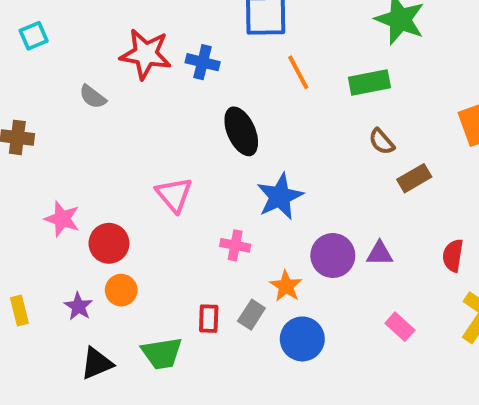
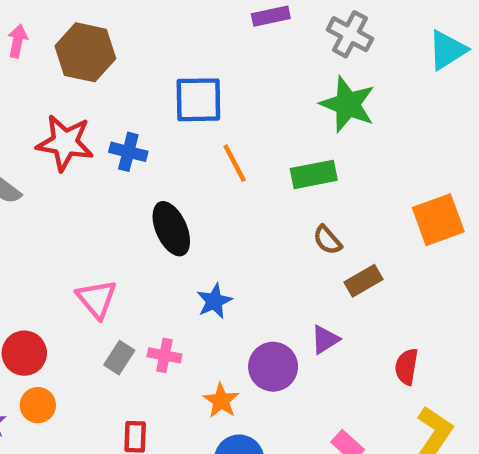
blue star: (280, 196) -> (214, 301), size x0.7
purple triangle: (380, 253) -> (325, 340), moved, turned -32
gray rectangle: (251, 315) -> (119, 358), moved

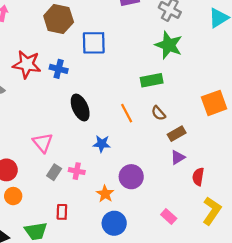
brown hexagon: (85, 52) -> (59, 19), moved
orange line: (235, 163) -> (127, 113), moved
blue star: (214, 301) -> (102, 144), turned 30
purple triangle: (325, 340) -> (178, 157), moved

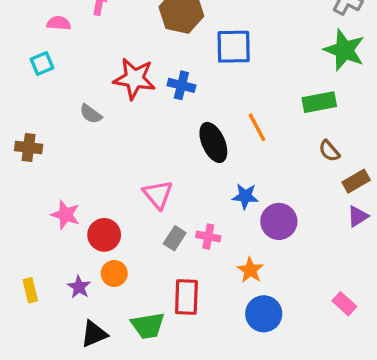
orange line: (127, 113) -> (257, 127), moved
purple circle: (131, 177) -> (279, 221), moved
red rectangle: (62, 212) -> (186, 297), size x1.5

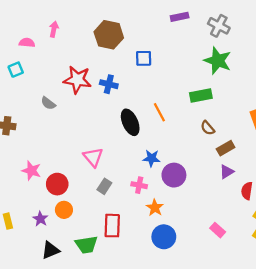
blue square: (234, 47) -> (144, 58), size x0.7
pink cross: (208, 237) -> (139, 185), moved

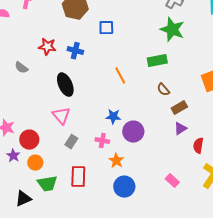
red star: (77, 80) -> (47, 47), size x0.7
black ellipse: (130, 122) -> (65, 85), moved
purple star: (40, 219) -> (13, 156), moved
green trapezoid: (86, 245) -> (47, 184), moved

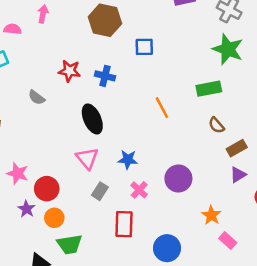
blue star: (113, 117) -> (128, 160), moved
pink cross: (102, 141) -> (139, 190), turned 32
orange star: (116, 161) -> (211, 215), moved
red rectangle: (78, 177) -> (124, 224), moved

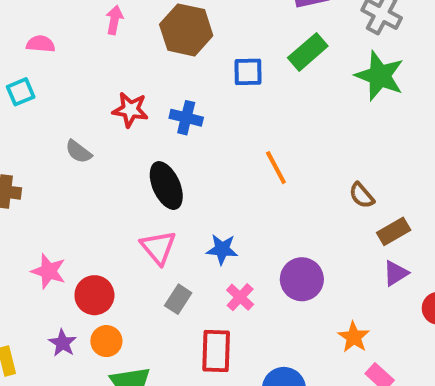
pink arrow: (43, 14) -> (114, 20), moved
green rectangle: (209, 89) -> (308, 52), moved, turned -30
purple star: (26, 209) -> (63, 343), moved

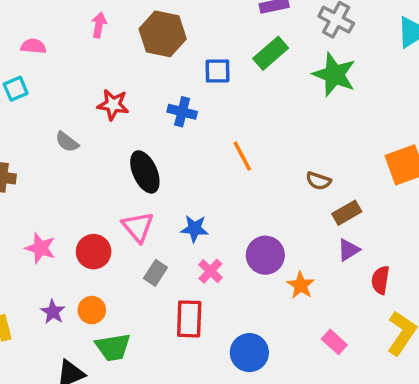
blue cross: (186, 118) -> (182, 112), moved
brown semicircle: (362, 195) -> (318, 181), turned -30
red circle: (94, 295) -> (94, 252), moved
orange star: (354, 337) -> (301, 285), moved

